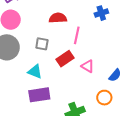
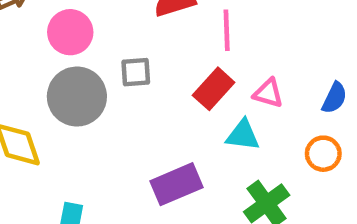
gray square: (42, 44) -> (136, 72), moved
cyan triangle: (35, 71) -> (243, 135), moved

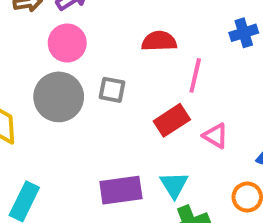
cyan triangle: (243, 135) -> (174, 185), moved, turned 36

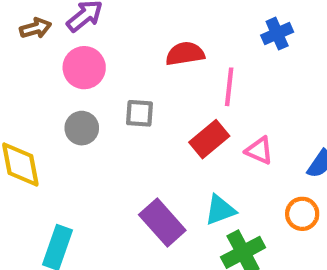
gray circle: (59, 97) -> (82, 128), size x0.6
cyan triangle: (174, 185) -> (220, 210), turned 48
purple rectangle: (121, 190) -> (162, 223), turned 63

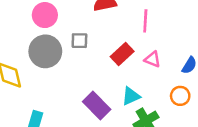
pink line: (229, 87) -> (145, 21), moved
gray circle: (82, 128) -> (45, 51), size x1.6

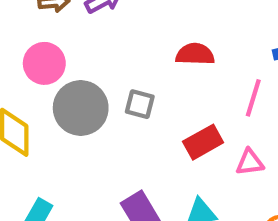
pink circle: (45, 15) -> (44, 63), moved
pink triangle: (152, 59) -> (250, 162), turned -42

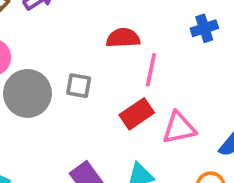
pink line: (253, 98) -> (151, 70), moved
pink triangle: (250, 162) -> (179, 128), size x1.4

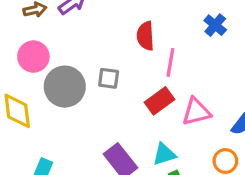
blue cross: (204, 28) -> (215, 25), turned -30
red semicircle: (123, 38) -> (145, 36), turned -88

